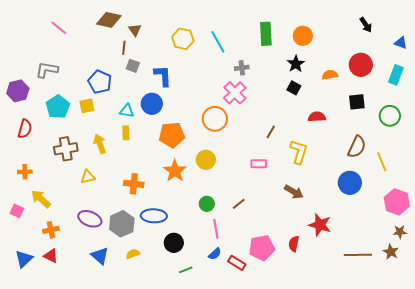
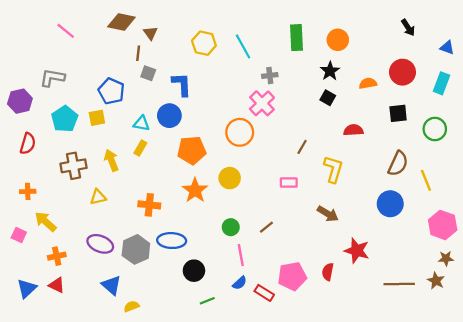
yellow rectangle: (126, 133) -> (140, 148), turned 32
yellow semicircle: (133, 254) -> (131, 306), moved

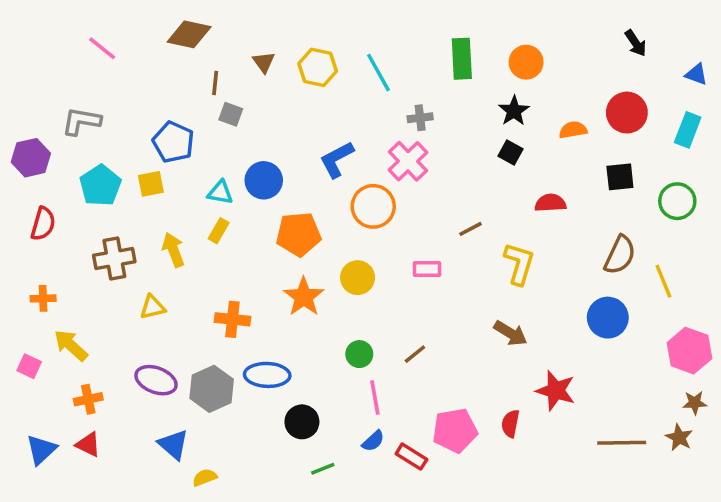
brown triangle: (150, 33) -> (264, 62), moved
blue L-shape: (182, 84) -> (337, 159), moved, turned -115
brown line: (302, 147) -> (471, 229), turned 32
pink rectangle: (289, 183) -> (427, 269), moved

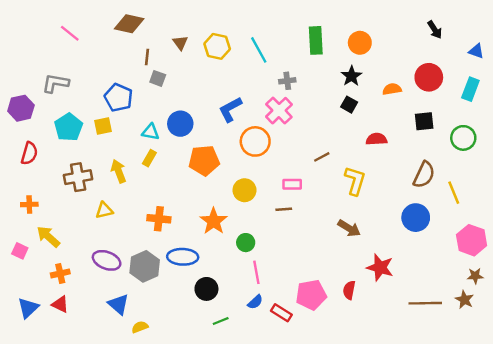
orange star: (304, 297) -> (214, 221), moved
brown line: (415, 354) -> (284, 209), moved, turned 35

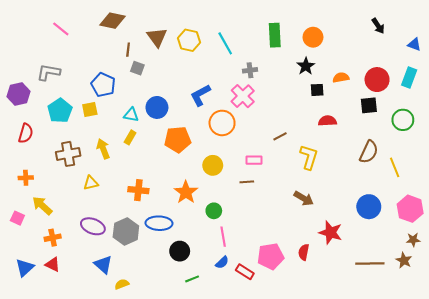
brown triangle: (180, 43) -> (157, 37), size x1.5
red circle: (429, 77) -> (377, 80), moved
black square: (349, 105) -> (317, 90), moved, turned -32
blue circle: (416, 218) -> (369, 207), moved

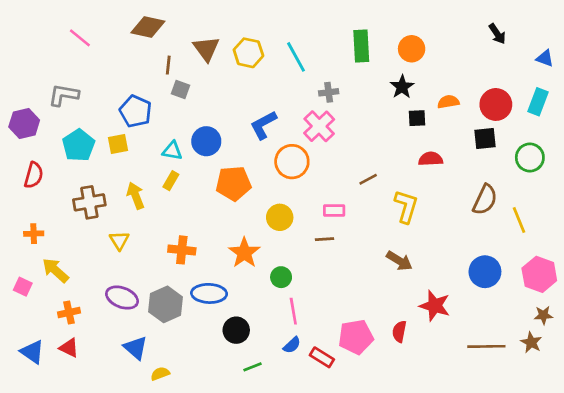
yellow triangle: (91, 183) -> (119, 240), turned -49
blue triangle: (25, 268) -> (32, 352), turned -42

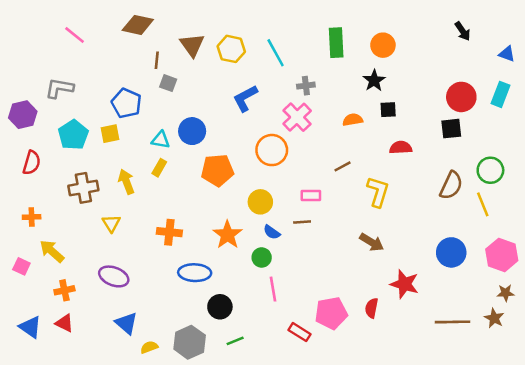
orange semicircle: (448, 102) -> (353, 120), moved
blue L-shape: (263, 125) -> (245, 98), moved
green circle: (530, 158) -> (490, 170), moved
gray hexagon: (166, 304) -> (190, 342), moved
blue semicircle: (292, 345) -> (272, 232), moved, turned 78

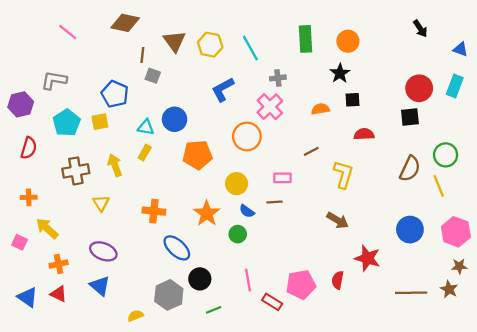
blue ellipse: (195, 273) -> (177, 248), turned 40
pink line: (273, 289) -> (248, 280), moved
blue triangle: (126, 323) -> (100, 286), moved
gray hexagon: (190, 342) -> (169, 295), moved

